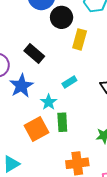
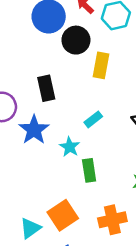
black rectangle: (34, 54) -> (46, 88), turned 42
orange square: (36, 129) -> (63, 215), moved

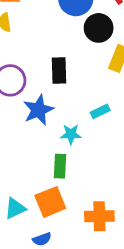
cyan star: (70, 147) -> (71, 134), turned 30
green rectangle: (89, 170) -> (60, 166), moved

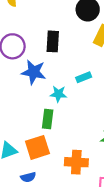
blue star: (38, 110) -> (34, 72), turned 30

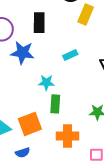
cyan star: (58, 94) -> (46, 82), moved
green rectangle: (48, 119) -> (55, 104), moved

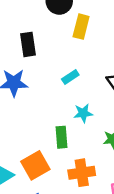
cyan star: (46, 82) -> (83, 113), moved

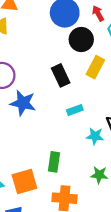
black rectangle: (28, 44) -> (61, 75), moved, turned -30
cyan star: (83, 113) -> (95, 136), moved

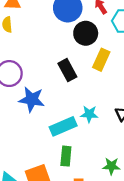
cyan rectangle: (75, 110) -> (63, 126), moved, size x1.6
cyan star: (95, 136) -> (89, 114), moved

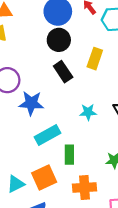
black circle: (86, 33) -> (59, 40), moved
cyan rectangle: (63, 126) -> (48, 135), moved

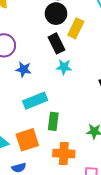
yellow rectangle: (95, 59) -> (76, 28), moved
blue star: (31, 103) -> (24, 69), size x0.7
cyan star: (88, 112) -> (64, 67), moved

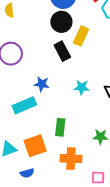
cyan star: (64, 67) -> (82, 87), moved
blue star: (24, 69) -> (42, 84), moved
cyan rectangle: (35, 101) -> (24, 105), moved

